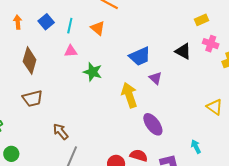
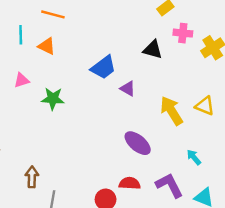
cyan line: (70, 26) -> (21, 35), moved
yellow arrow: (129, 95) -> (171, 111), moved
brown arrow: (61, 132) -> (32, 177), turned 54

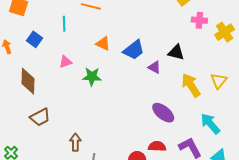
orange triangle: (47, 46) -> (103, 44), moved
black triangle: (153, 50) -> (176, 52), moved
yellow triangle: (205, 106) -> (219, 81), turned 48
cyan arrow: (194, 157) -> (210, 124), size x1.6

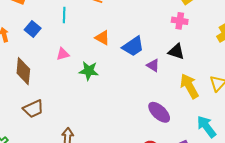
pink cross: (199, 20) -> (180, 21), moved

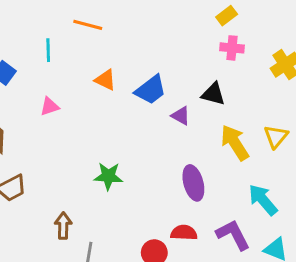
pink cross: (180, 21) -> (232, 48), moved
green star: (89, 71) -> (108, 176), moved
purple ellipse: (159, 112) -> (193, 183), turned 35

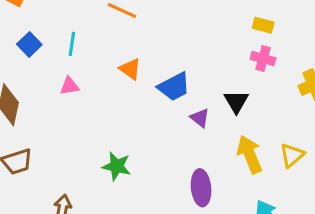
yellow rectangle: (227, 16) -> (263, 25), turned 42
cyan line: (48, 50) -> (72, 44), moved
black triangle: (213, 94) -> (236, 102), turned 35

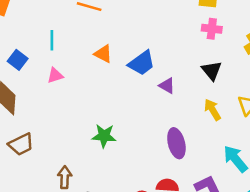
blue square: (29, 44) -> (18, 60), moved
black triangle: (236, 102) -> (212, 70), moved
yellow arrow: (250, 154) -> (213, 110), size x0.7

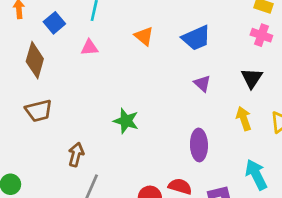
blue trapezoid: (142, 63) -> (196, 38), moved

